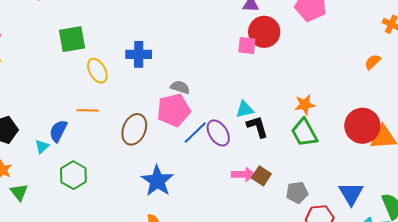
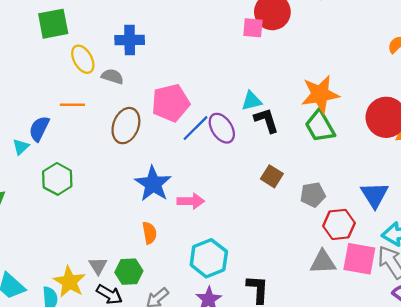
gray semicircle: (180, 87) -> (112, 76), moved
orange star: (305, 105) -> (320, 94), size x1.6
pink arrow: (243, 174) -> (191, 201), moved

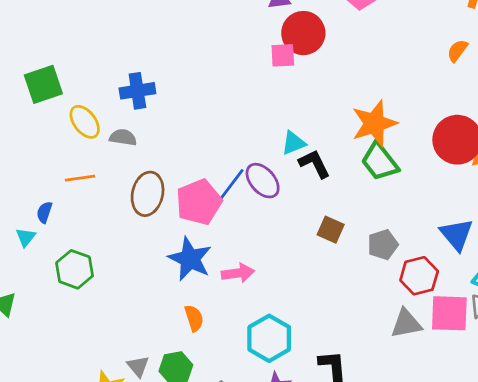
pink pentagon: (171, 103) -> (199, 202), moved
blue semicircle: (39, 129) -> (44, 212), size x0.7

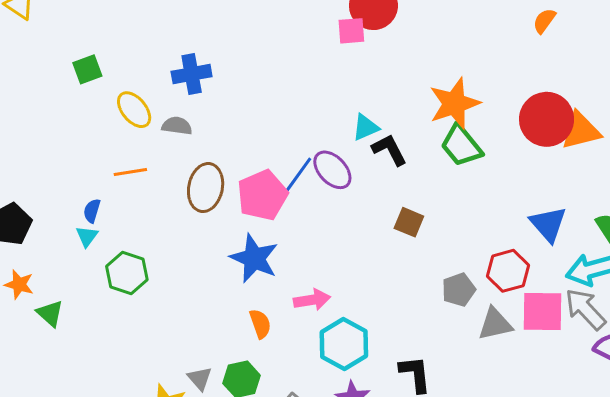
green square: (43, 84) -> (87, 69), size x0.7
cyan triangle: (26, 237) -> (87, 236), moved
gray pentagon: (383, 245) -> (459, 290), moved
pink arrow: (238, 273) -> (312, 300), moved

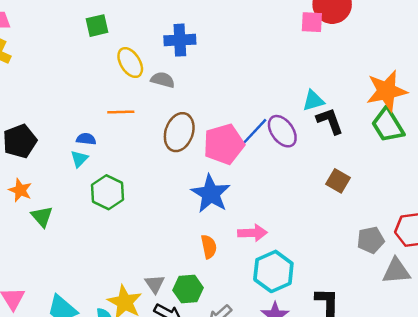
blue semicircle: (92, 211) -> (86, 139), turned 72

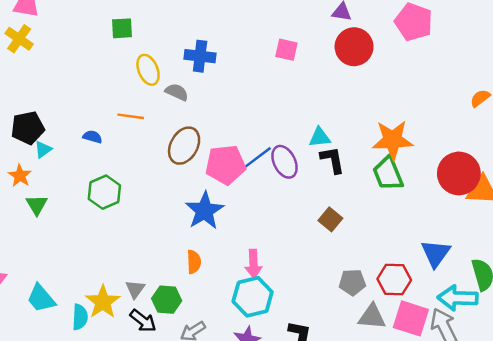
pink square: (312, 22) -> (286, 50), moved
cyan triangle: (79, 159) -> (43, 150), moved
pink arrow: (253, 233) -> (253, 264), moved, turned 80

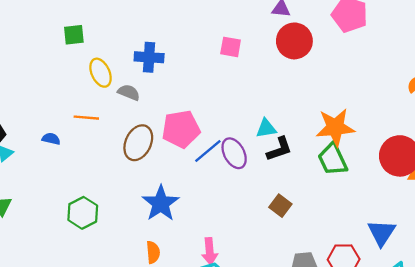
black L-shape: (332, 160) -> (279, 149), turned 84
pink pentagon: (225, 165) -> (181, 129), moved
green hexagon: (104, 192) -> (83, 213), moved

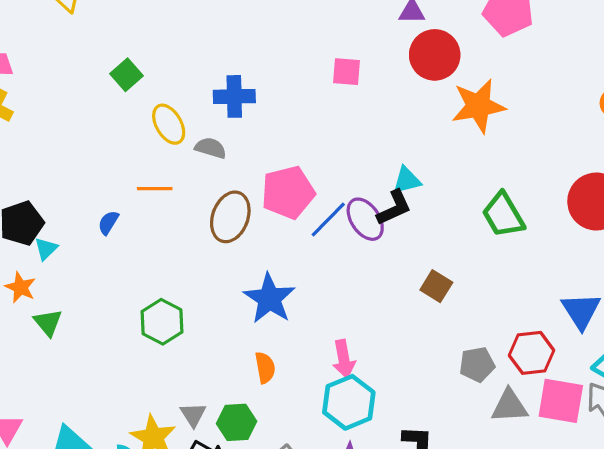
green square: (74, 35) -> (127, 75), turned -30
orange star: (335, 127) -> (478, 106), moved
blue semicircle: (51, 139) -> (108, 223), turned -66
black L-shape: (279, 149) -> (394, 208), moved

